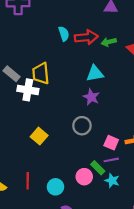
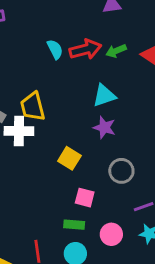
gray circle: (82, 126) -> (121, 171), moved
yellow square: (39, 136) -> (69, 158), moved
pink square: (111, 143) -> (85, 198), moved
green rectangle: (98, 168) -> (74, 225), moved, turned -32

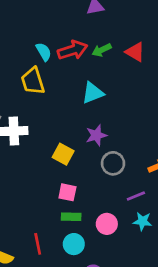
yellow trapezoid: (33, 107) -> (33, 81), moved
purple star: (104, 127) -> (96, 135), moved, turned -30
pink square: (85, 198) -> (67, 192), moved

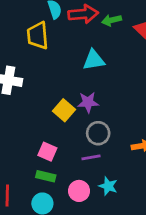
yellow square: (63, 154) -> (64, 110), moved
purple line: (136, 196) -> (91, 157), moved
cyan star: (142, 221) -> (108, 186), moved

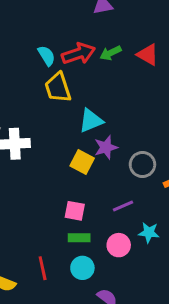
yellow trapezoid: (38, 36) -> (58, 88), moved
cyan triangle: (94, 60) -> (91, 121), moved
gray circle: (98, 133) -> (142, 165), moved

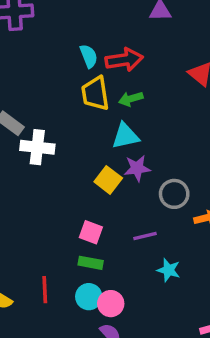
green arrow: (111, 53) -> (131, 99), moved
pink circle: (119, 245) -> (111, 304), moved

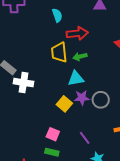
cyan semicircle: (89, 56) -> (57, 15), moved
gray circle: (174, 194) -> (101, 100), moved
purple line: (145, 236) -> (85, 138), turned 64

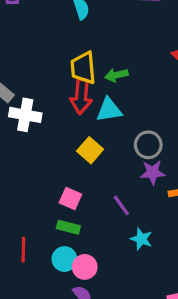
red arrow: (77, 33) -> (81, 97), moved, turned 100
purple star: (82, 98) -> (153, 172), moved

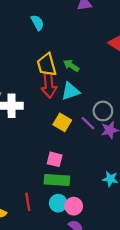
green arrow: (116, 75) -> (71, 66), turned 56
purple line: (121, 205) -> (88, 123), moved
green rectangle: (68, 227) -> (57, 180), size x1.5

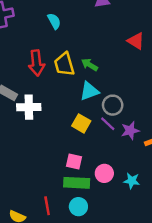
red arrow: (49, 85) -> (37, 63), moved
gray circle: (103, 111) -> (113, 105), moved
pink circle: (74, 206) -> (104, 173), moved

